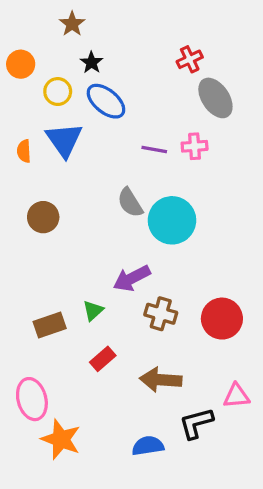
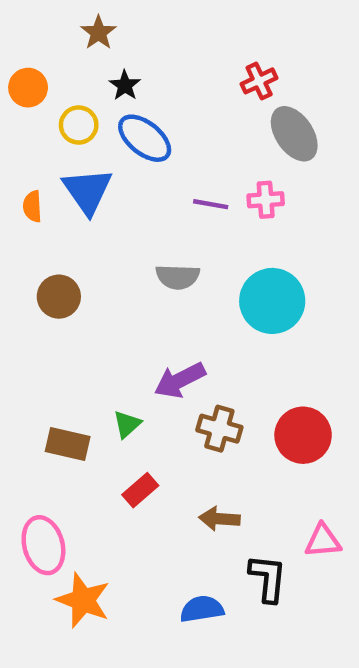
gray semicircle: (130, 203) -> (178, 277), turned -56
cyan circle: (172, 220) -> (272, 301), moved
brown rectangle: (50, 325) -> (68, 444), turned 32
brown arrow: (161, 380) -> (219, 519), size x0.7
black L-shape: (196, 423) -> (268, 578), turned 111

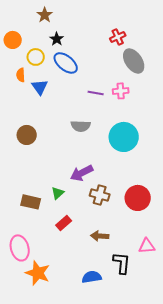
blue triangle: (87, 191) -> (40, 87), size x0.7
orange semicircle: (32, 206) -> (21, 75), moved

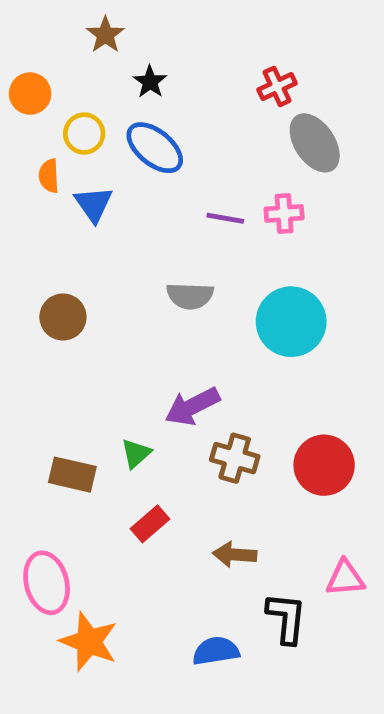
black star: (57, 39) -> (150, 82), moved

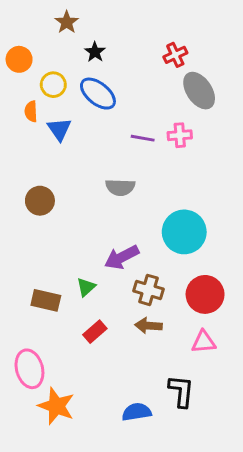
cyan circle: (291, 322) -> (184, 232), moved
brown arrow: (235, 555) -> (149, 326), moved
pink triangle: (345, 578) -> (204, 342), moved

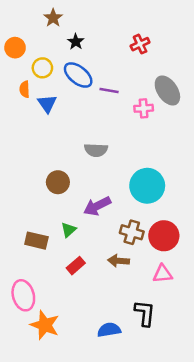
gray ellipse: (199, 91) -> (167, 90), moved
purple line: (143, 138) -> (109, 90), moved
brown circle: (40, 201) -> (58, 182), moved
brown cross: (149, 290) -> (132, 232), moved

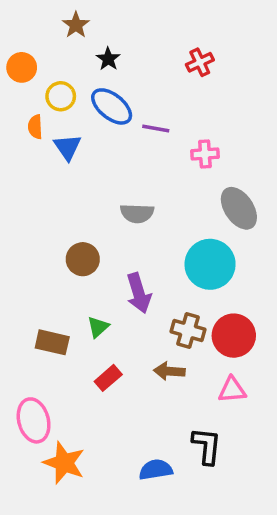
gray ellipse: (167, 90) -> (239, 208), moved
purple arrow: (97, 206) -> (139, 293), turned -80

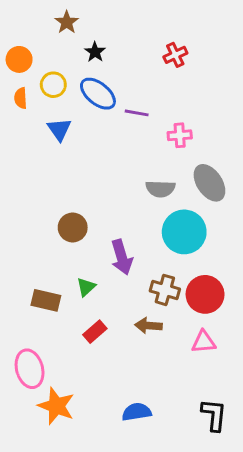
orange semicircle: (35, 127) -> (21, 98), moved
gray semicircle: (137, 213) -> (160, 189), moved
black L-shape: (207, 446) -> (214, 415), moved

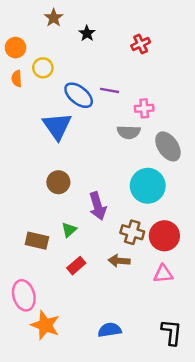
black star: (95, 52) -> (87, 33), moved
blue ellipse: (98, 94) -> (79, 95), moved
blue triangle: (59, 129) -> (57, 126), moved, size x1.5
gray semicircle: (160, 189) -> (129, 132), moved

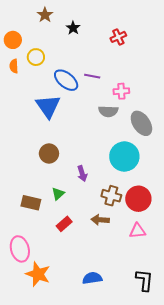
purple arrow: (98, 206) -> (82, 174), size x0.7

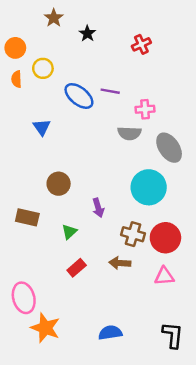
blue triangle: (48, 106) -> (42, 127), moved, size x0.6
brown rectangle: (31, 203) -> (27, 217), moved

